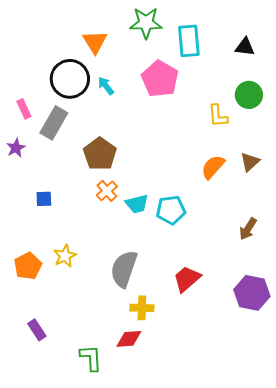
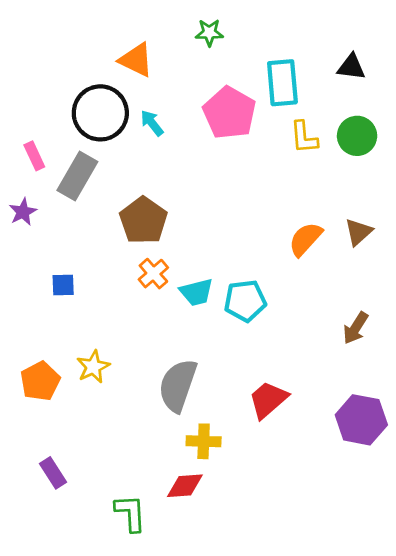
green star: (146, 23) -> (209, 33), size x0.6
cyan rectangle: (189, 41) -> (282, 83), moved
orange triangle: (95, 42) -> (136, 60), turned -32
yellow L-shape: (218, 116) -> (304, 137), moved

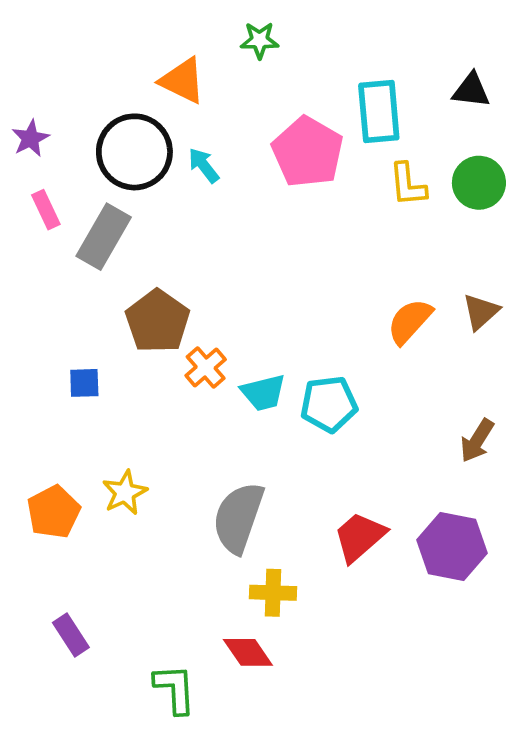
green star: (209, 33) -> (260, 40), moved
purple star: (23, 212) -> (30, 138), moved
brown pentagon: (143, 220) -> (157, 321), moved
purple hexagon: (361, 420) -> (452, 547), moved
red diamond: (185, 486) -> (248, 652), turned 60

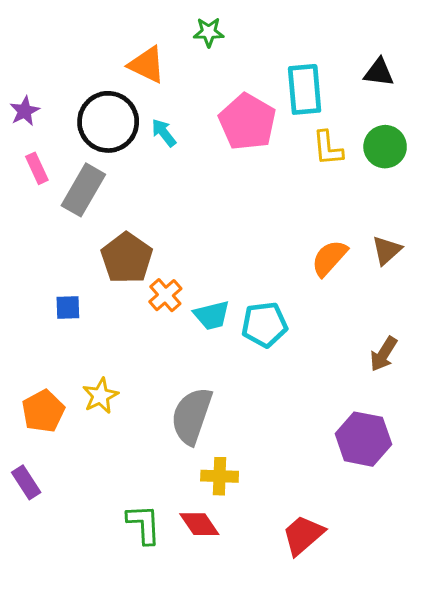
red trapezoid: (360, 537) -> (303, 535), moved
purple rectangle: (71, 635) -> (26, 482), moved
green L-shape: (175, 689) -> (144, 524), moved

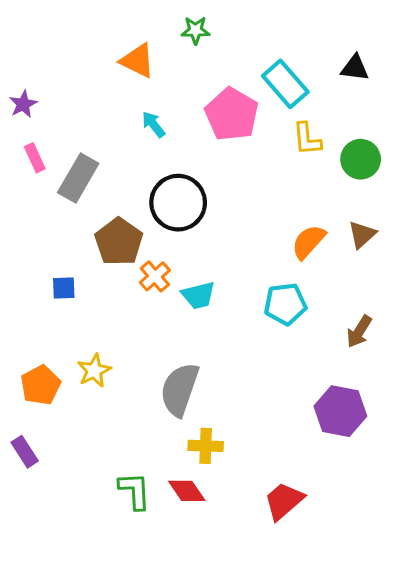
cyan rectangle: (305, 89) -> (285, 84), turned -36
black circle: (108, 122) -> (178, 203), moved
green circle: (385, 147) -> (361, 159), moved
cyan pentagon: (264, 325) -> (285, 304), moved

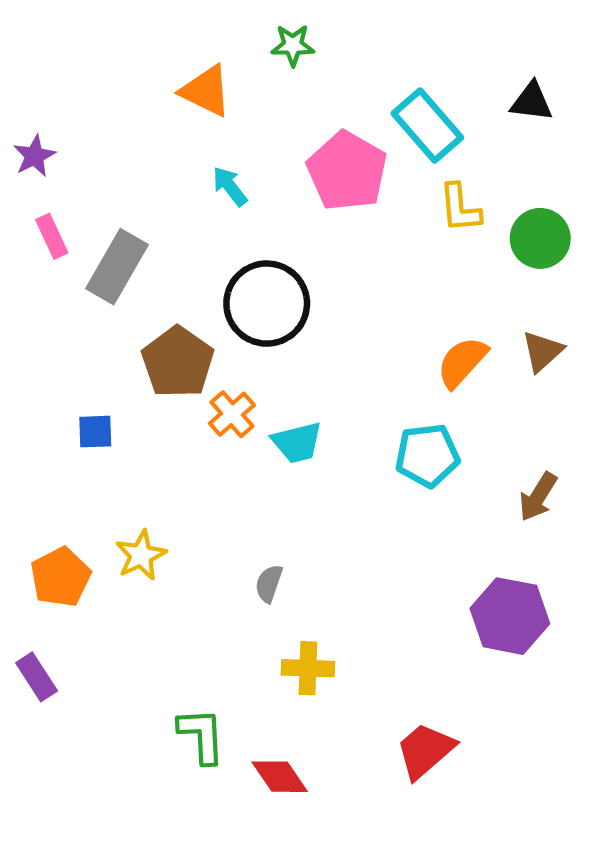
gray semicircle: (180, 389) -> (269, 584), size x0.5
red diamond: (187, 491) -> (280, 777), moved

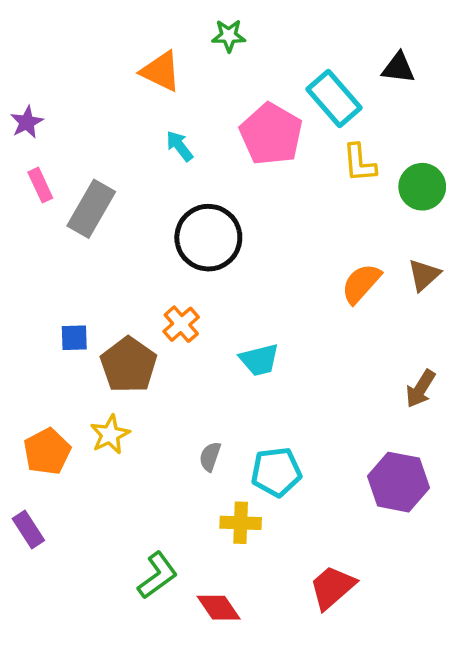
black triangle: (532, 102) -> (398, 68), moved
brown pentagon: (178, 362) -> (129, 365), moved
cyan trapezoid: (297, 442) -> (259, 360), moved
cyan pentagon: (427, 455) -> (276, 472), moved
green L-shape: (202, 735) -> (157, 575), turned 57

